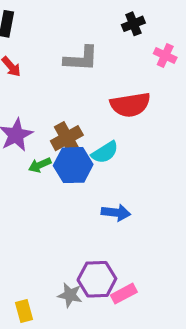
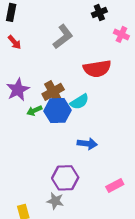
gray L-shape: (81, 59) -> (63, 37), turned -40
purple hexagon: (97, 279) -> (65, 178), moved
pink rectangle: (124, 294) -> (115, 186), moved

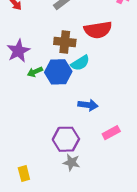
brown cross: (53, 92) -> (65, 42), moved, turned 35
pink rectangle: (115, 186) -> (111, 133), moved
gray star: (55, 201) -> (71, 162), moved

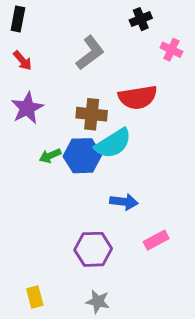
purple star: (18, 51) -> (27, 108), moved
cyan semicircle: (80, 63) -> (113, 143), size x1.4
gray star: (71, 162) -> (98, 302), moved

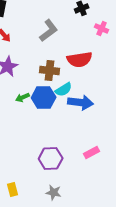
cyan semicircle: (113, 143) -> (64, 89), size x0.7
blue arrow: (124, 202) -> (81, 102), moved, size x1.4

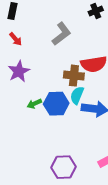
brown cross: (50, 70) -> (74, 76), moved
cyan semicircle: (64, 89) -> (77, 95), turned 144

